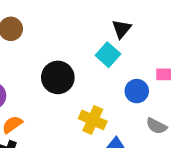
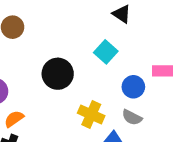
black triangle: (122, 29) -> (122, 14), moved, turned -36
gray semicircle: (156, 126) -> (132, 117), moved

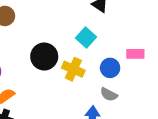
yellow cross: (91, 114) -> (73, 69), moved

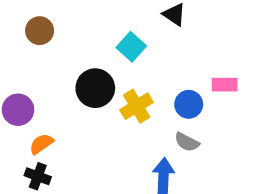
cyan square: (86, 37) -> (131, 47), moved
yellow cross: (73, 69) -> (137, 106), turned 35

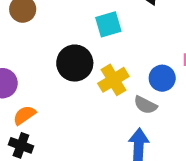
cyan square: (131, 47) -> (108, 24), turned 32
gray semicircle: (187, 142) -> (145, 105), moved

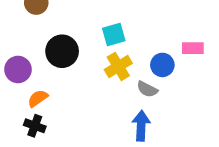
cyan square: (108, 24) -> (114, 35), moved
black circle: (75, 63) -> (62, 51), moved

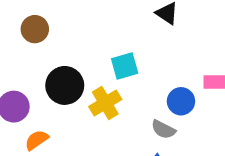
yellow cross: (118, 66) -> (105, 103), moved

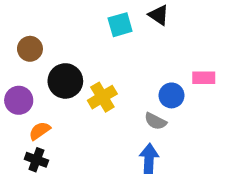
brown circle: (35, 29) -> (30, 49), moved
cyan square: (125, 66) -> (120, 25), moved

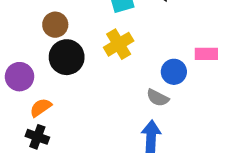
brown circle: (30, 49) -> (55, 25), moved
yellow cross: (102, 97) -> (119, 44), moved

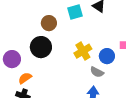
brown circle: (55, 25) -> (49, 23), moved
yellow cross: (119, 44) -> (83, 51), moved

